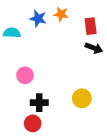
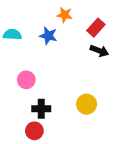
blue star: (38, 19) -> (48, 36), moved
red rectangle: (91, 26) -> (96, 28), turned 49

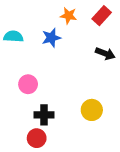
red rectangle: (96, 28) -> (102, 16), moved
blue star: (48, 36) -> (51, 38), turned -30

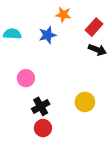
red rectangle: (102, 16) -> (94, 27), moved
black cross: (44, 115) -> (41, 106), turned -30
red circle: (37, 138) -> (43, 128), moved

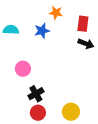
red rectangle: (94, 27) -> (83, 24), turned -35
yellow circle: (85, 102) -> (71, 112), moved

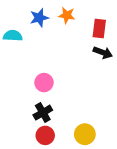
blue star: (42, 31) -> (39, 18), moved
pink circle: (23, 69) -> (44, 83), moved

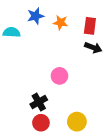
orange star: (67, 15) -> (61, 23), moved
pink circle: (44, 83) -> (59, 76), moved

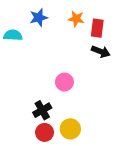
orange star: (61, 23) -> (76, 19), moved
yellow circle: (77, 122) -> (70, 129), moved

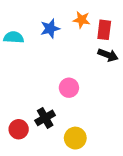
blue star: (39, 18) -> (50, 29), moved
red circle: (45, 132) -> (19, 129), moved

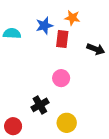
red rectangle: (104, 30) -> (62, 39), moved
red circle: (19, 129) -> (13, 126), moved

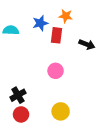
black cross: (40, 105) -> (18, 95), moved
red circle: (13, 126) -> (21, 114), moved

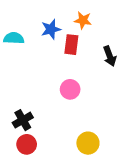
black arrow: (87, 44) -> (110, 56), turned 49
yellow circle: (61, 111) -> (88, 143), moved

